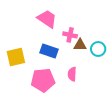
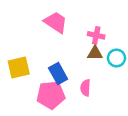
pink cross: (70, 35) -> (96, 35), moved
blue rectangle: (49, 51) -> (58, 74), moved, turned 42

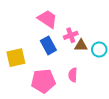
pink cross: (96, 35) -> (71, 35), moved, turned -32
blue rectangle: (58, 74) -> (48, 45), moved

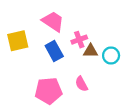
yellow square: (16, 58) -> (18, 41), moved
pink semicircle: (73, 75) -> (81, 84), turned -32

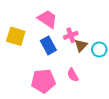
yellow square: (18, 41) -> (16, 36), turned 30
brown triangle: (91, 51) -> (81, 45), turned -48

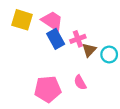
yellow square: (16, 36) -> (22, 20), moved
blue rectangle: (48, 45) -> (56, 39), moved

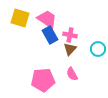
pink cross: (78, 39) -> (70, 35), turned 32
brown triangle: (89, 50) -> (70, 49), moved

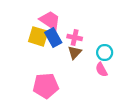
yellow square: (20, 18) -> (38, 36), moved
pink semicircle: (72, 74) -> (101, 70), moved

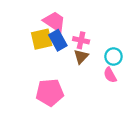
yellow square: (38, 36) -> (42, 39), turned -30

